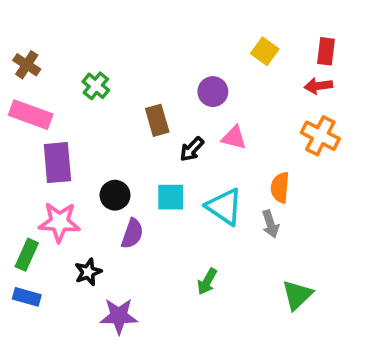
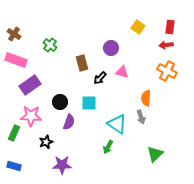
purple rectangle: (57, 163) -> (30, 85), turned 60
cyan triangle: (224, 207) -> (117, 124), moved
blue rectangle: (27, 297) -> (14, 166), moved

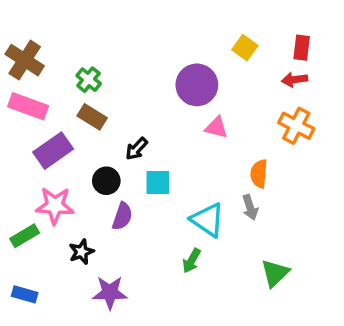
brown cross: (14, 34) -> (25, 60), size x1.5
purple circle: (111, 48) -> (197, 85), size x1.5
brown rectangle: (82, 63) -> (92, 117), moved, turned -42
black arrow: (100, 78) -> (136, 149), moved
green rectangle: (14, 133) -> (25, 236), turned 35

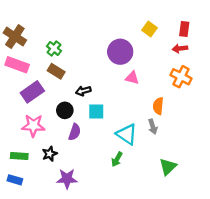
black arrow: (136, 149) -> (83, 91), turned 32
green rectangle: (25, 236) -> (19, 156), moved, turned 35

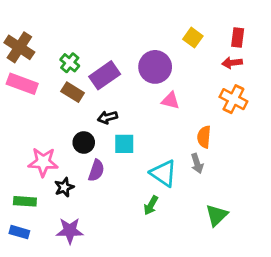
purple rectangle: (32, 92) -> (105, 75), moved
black star: (50, 154) -> (64, 187), moved
purple star: (67, 179) -> (70, 231), moved

